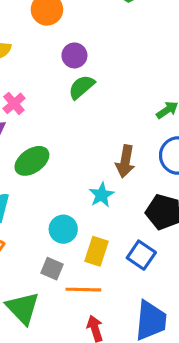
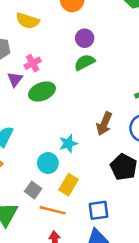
green ellipse: (32, 161) -> (42, 91), moved
cyan star: (102, 195) -> (68, 144), moved
blue square: (141, 255) -> (99, 210), moved, turned 35

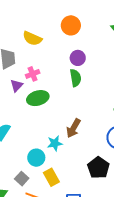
green semicircle: (85, 62) -> (76, 78), turned 102
brown arrow: (104, 124) -> (73, 128), moved
yellow rectangle: (68, 185) -> (51, 177), turned -66

